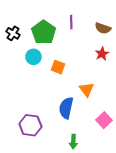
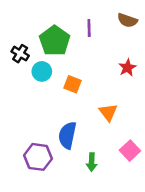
brown semicircle: (103, 28) -> (127, 20), moved
black cross: (13, 33) -> (20, 54), moved
blue semicircle: (66, 108) -> (67, 135), moved
green arrow: (73, 142) -> (92, 162), moved

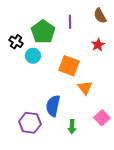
brown semicircle: (127, 20) -> (100, 16), turned 42
red star: (127, 68) -> (98, 45), moved
orange square: (72, 84) -> (69, 66), moved, size x1.5

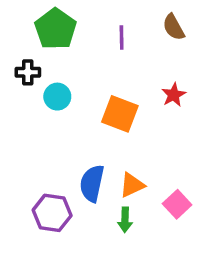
green pentagon: (43, 32) -> (56, 29), moved
black cross: (16, 42) -> (28, 72), turned -32
red star: (98, 45) -> (174, 95), moved
orange triangle: (85, 88) -> (132, 185), moved, turned 42

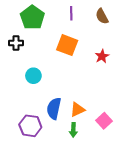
purple line: (122, 38) -> (71, 13), moved
cyan circle: (57, 97) -> (33, 76), moved
orange square: (120, 114) -> (67, 45), moved

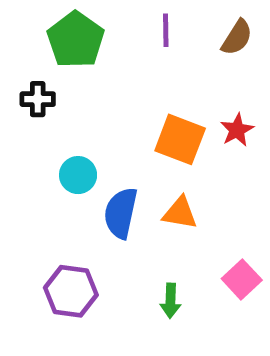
brown semicircle: (102, 16) -> (237, 37), turned -119
orange square: (67, 45) -> (180, 139), moved
blue semicircle: (54, 108) -> (121, 213), moved
orange triangle: (77, 109) -> (180, 213), moved, turned 35

